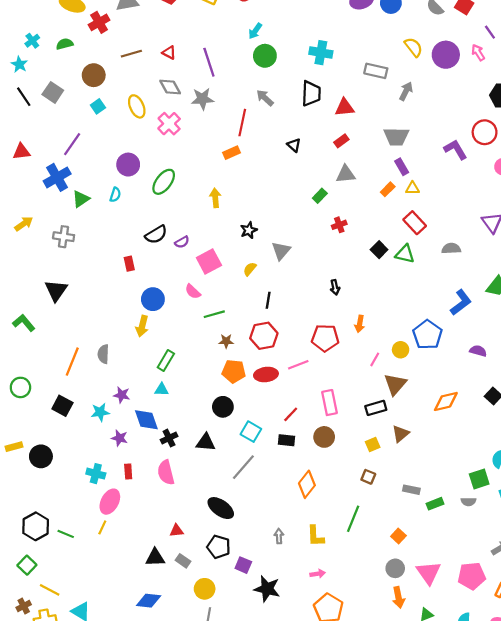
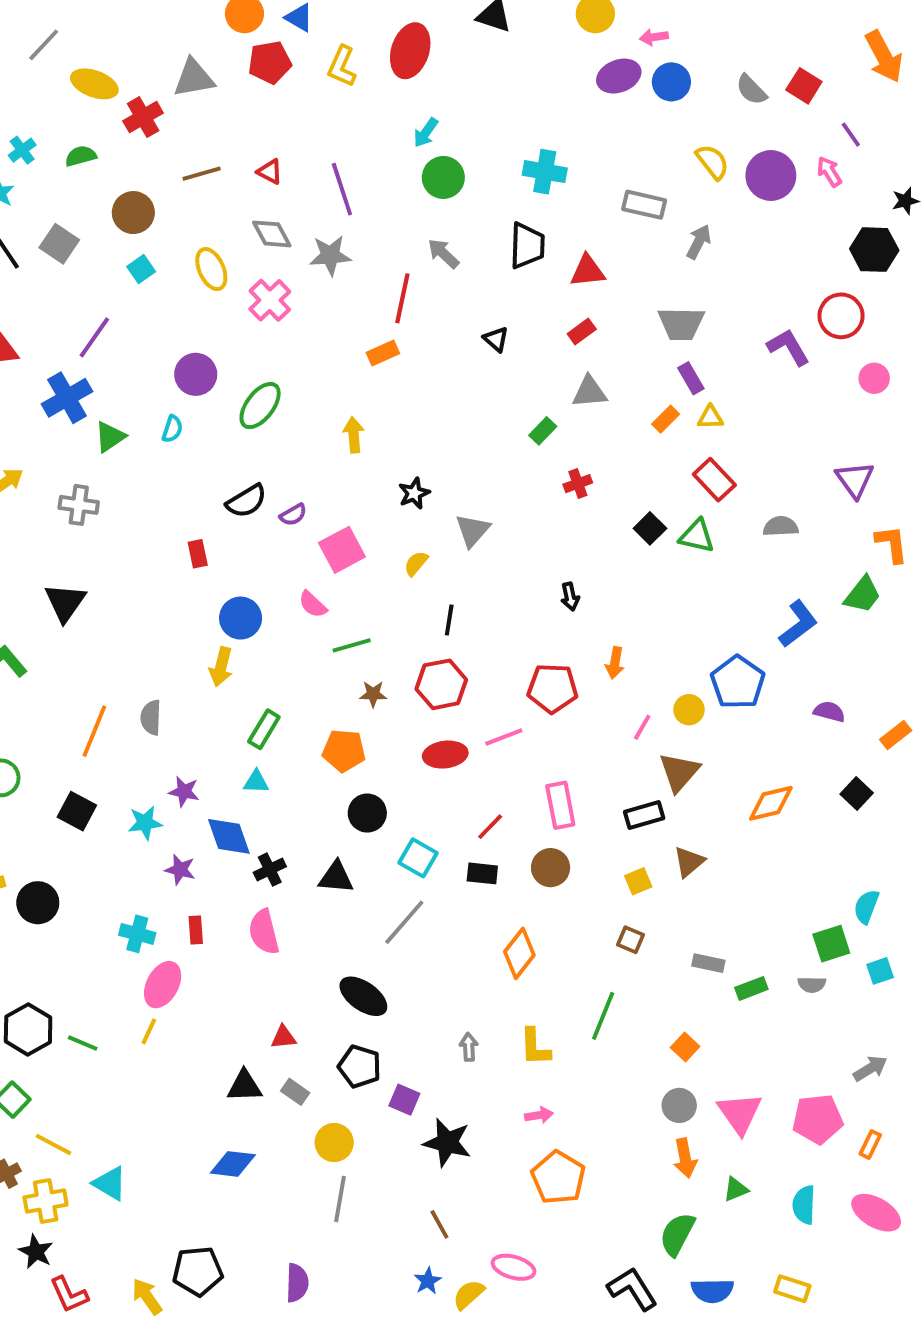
orange pentagon: (234, 371) -> (344, 751), moved

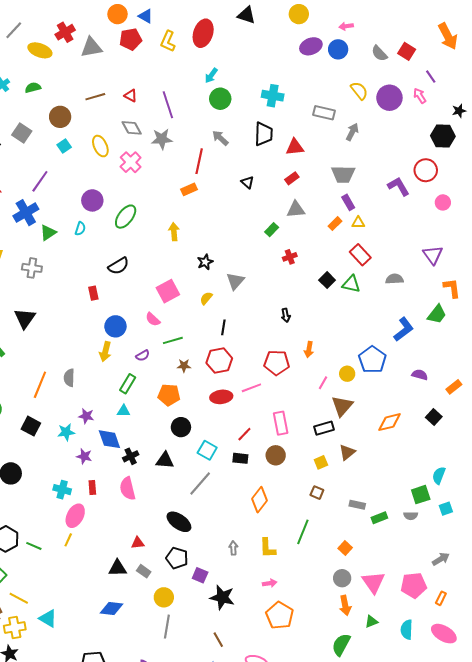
pink arrow: (654, 37) -> (346, 26), moved
red cross: (143, 117) -> (65, 32), moved
purple semicircle: (293, 515) -> (143, 356), moved

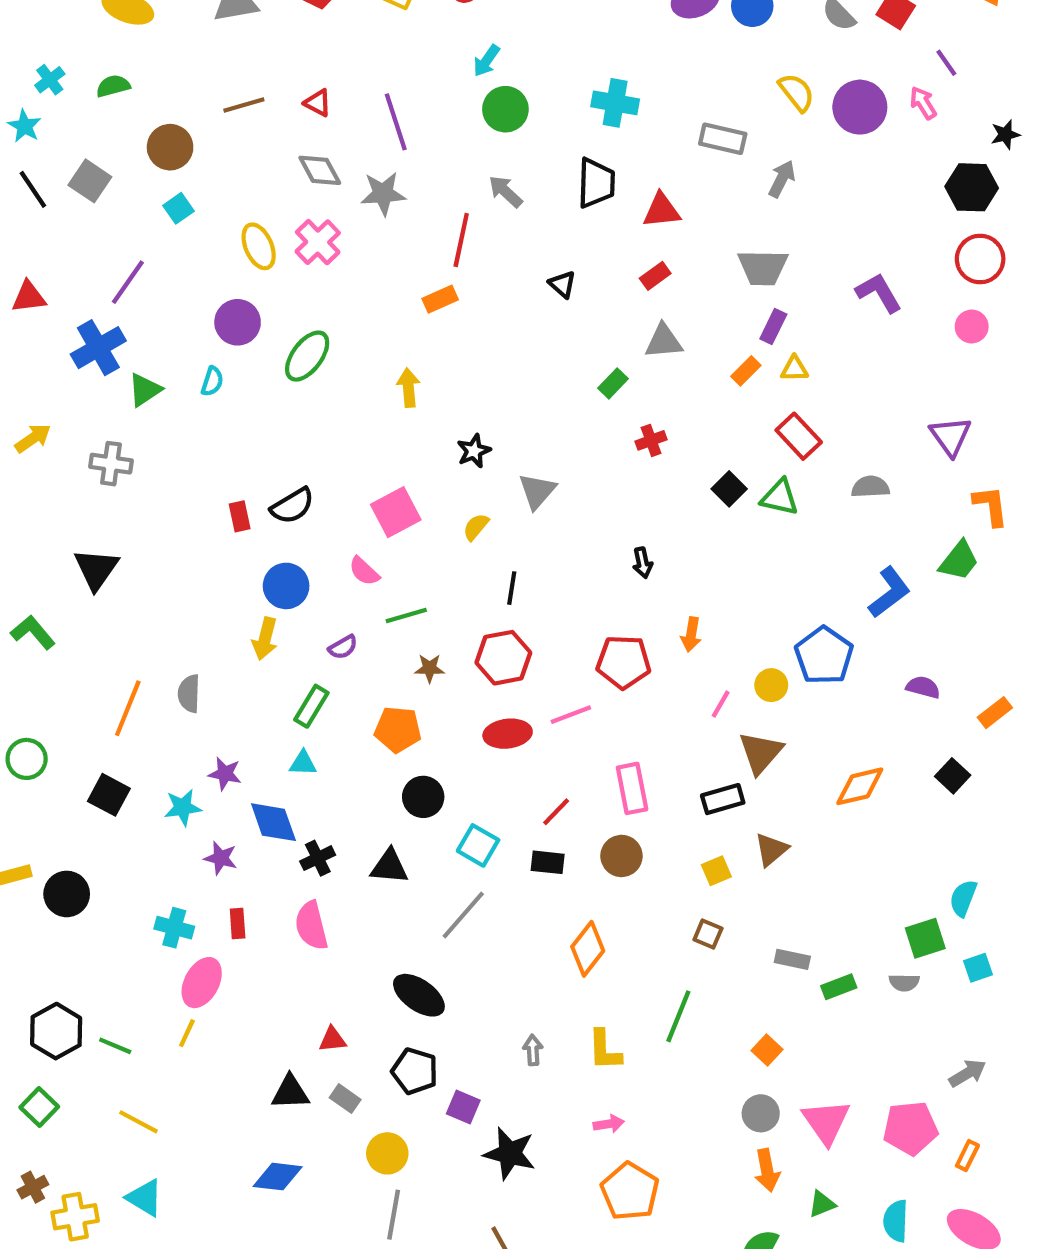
yellow ellipse: (100, 146) -> (259, 246), moved
red circle: (426, 170) -> (980, 259), moved
purple rectangle: (348, 202) -> (773, 326), turned 56
black semicircle: (119, 266) -> (292, 506), moved
yellow line: (19, 598) -> (138, 1122), moved

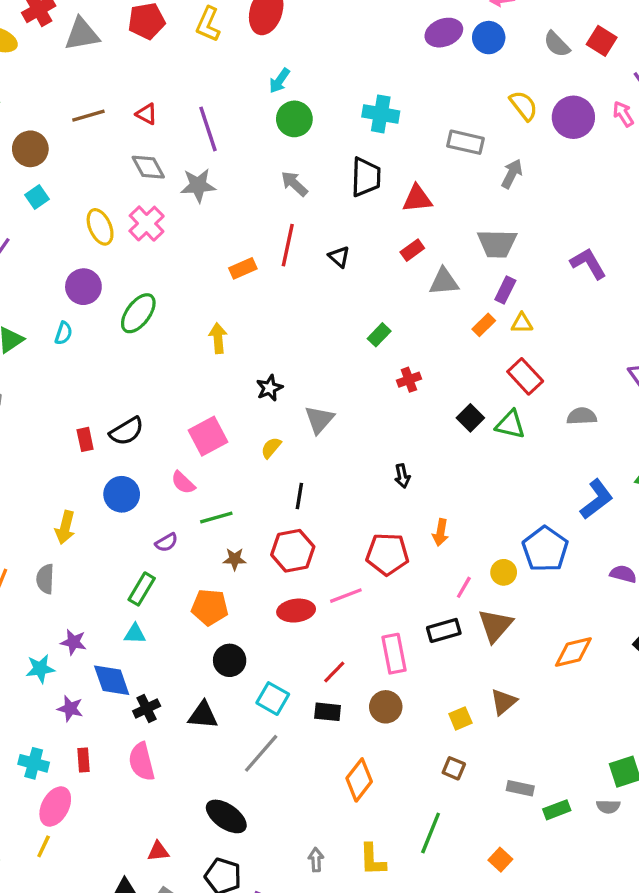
red line: (461, 240) -> (288, 245), moved
gray triangle: (664, 341) -> (444, 282), moved
yellow arrow: (265, 639) -> (65, 527), moved
black rectangle: (723, 799) -> (444, 630), moved

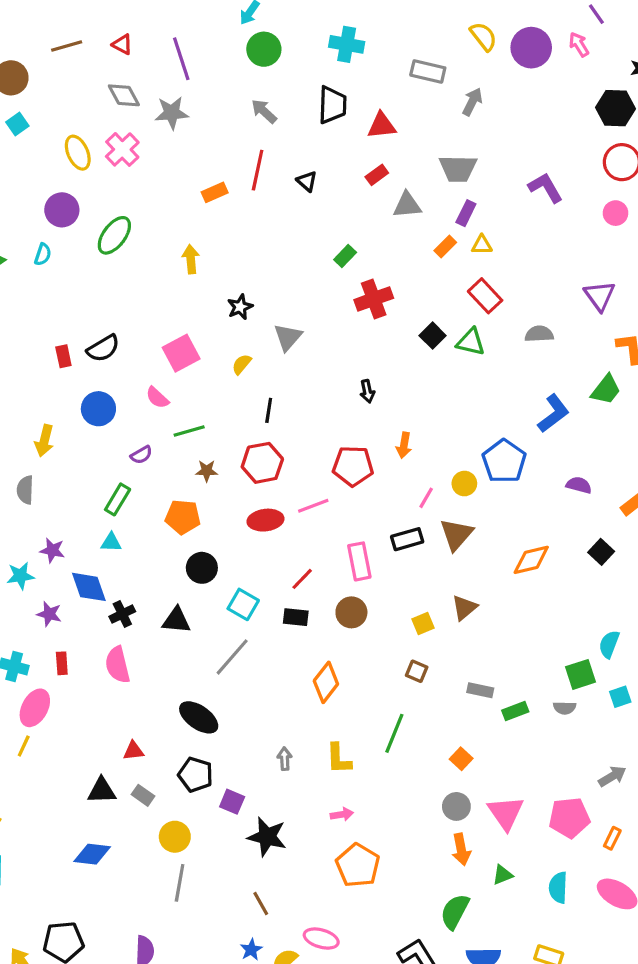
red cross: (409, 380) -> (374, 299), size x1.6

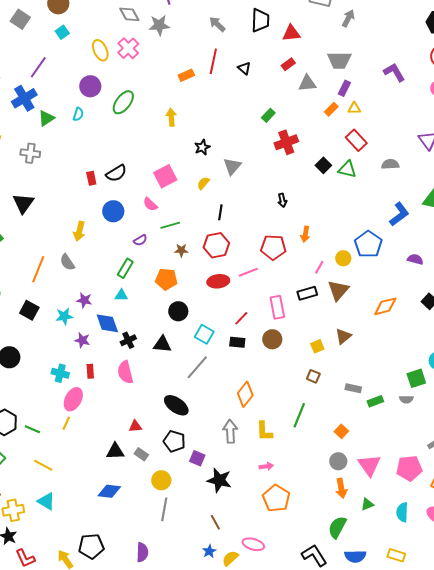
gray semicircle: (25, 490) -> (67, 262), turned -36
orange diamond: (326, 682) -> (245, 394), moved
gray arrow: (285, 759) -> (230, 431), size x1.6

